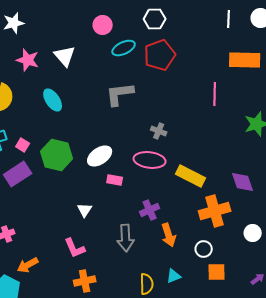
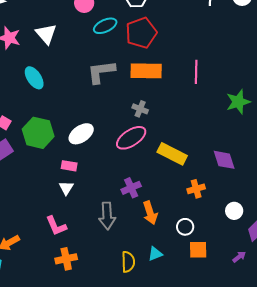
orange rectangle: (245, 60) -> (146, 71), moved
pink ellipse: (150, 160) -> (131, 138), turned -40
pink rectangle: (115, 180) -> (69, 166), moved
orange cross: (215, 211) -> (196, 189), size x0.6

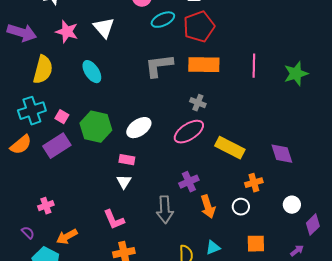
green star: (238, 102) -> (296, 74), moved
white circle: (185, 227) -> (241, 207), moved

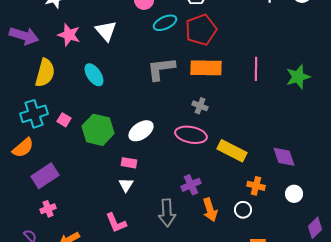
pink ellipse: (189, 132) -> (191, 135), turned 44
purple rectangle: (57, 146) -> (45, 176), moved
orange cross: (254, 183) -> (256, 186), turned 30
white circle: (292, 205) -> (294, 194), moved

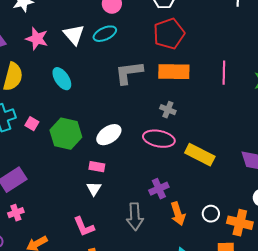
cyan ellipse: (165, 23) -> (105, 34), moved
orange cross: (256, 186) -> (240, 223), moved, size x1.4

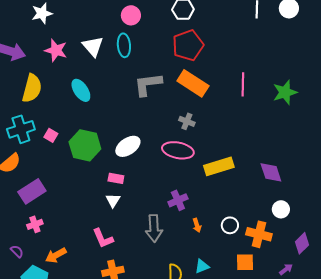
cyan ellipse: (105, 34) -> (124, 45), turned -70
orange rectangle: (174, 72) -> (193, 83), turned 32
yellow rectangle: (200, 155) -> (219, 166), turned -44
orange arrow: (178, 214) -> (197, 225), size x0.6

